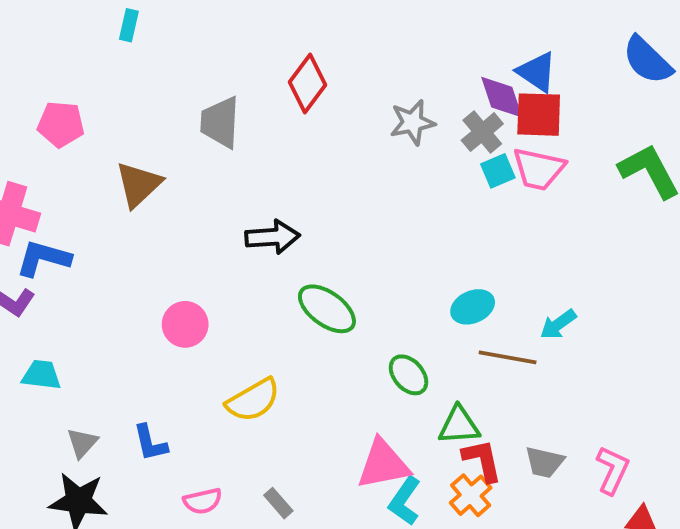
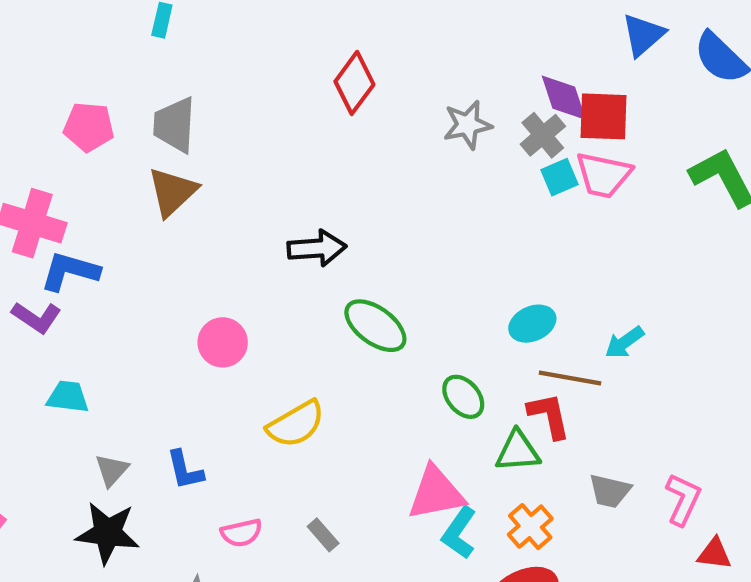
blue triangle: (537, 72) -> (643, 35), moved, turned 45
gray trapezoid: (220, 122) -> (175, 125), moved
red L-shape: (482, 460) -> (549, 416), moved

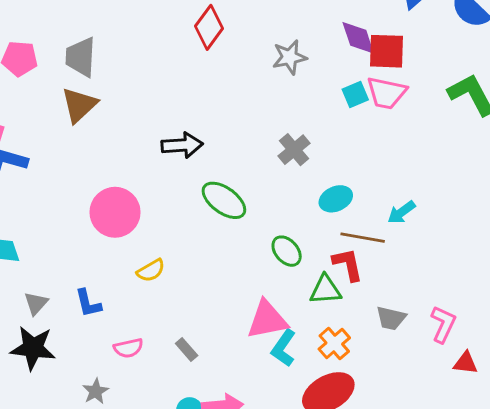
gray cross: (543, 135) -> (294, 150), moved
pink circle: (223, 342) -> (115, 212), size x1.4
yellow semicircle: (296, 424) -> (151, 270), moved, size x0.7

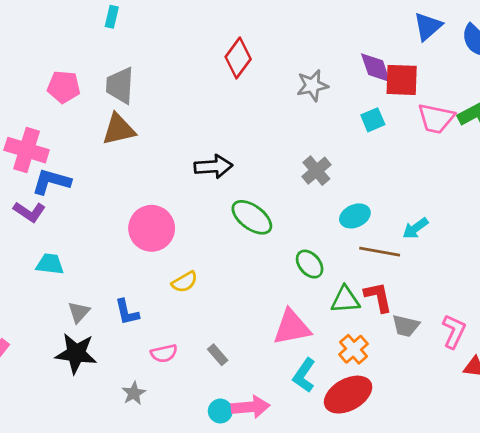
pink trapezoid: (387, 93) -> (436, 118), moved
brown triangle: (79, 105) -> (119, 129), turned 30
red L-shape: (348, 264) -> (378, 297), moved
cyan L-shape: (284, 348) -> (304, 375), moved

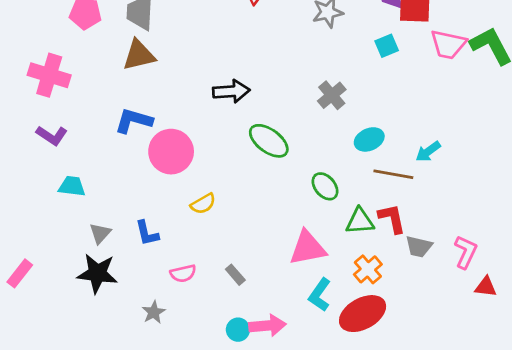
blue L-shape: (51, 182) -> (134, 121), moved

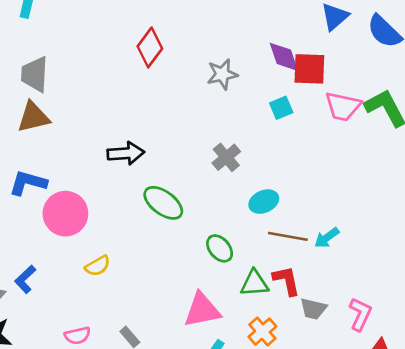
cyan arrow: (428, 152) -> (327, 238), moved
blue L-shape: (147, 233) -> (25, 279), moved, turned 60

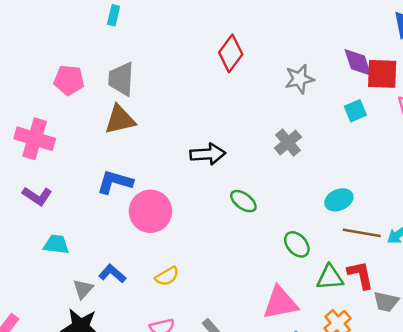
gray cross: (226, 157) -> (288, 143), moved
green ellipse: (163, 203) -> (243, 201), size x0.7
yellow semicircle: (98, 266) -> (167, 276), moved
blue L-shape: (25, 279) -> (112, 274), turned 84

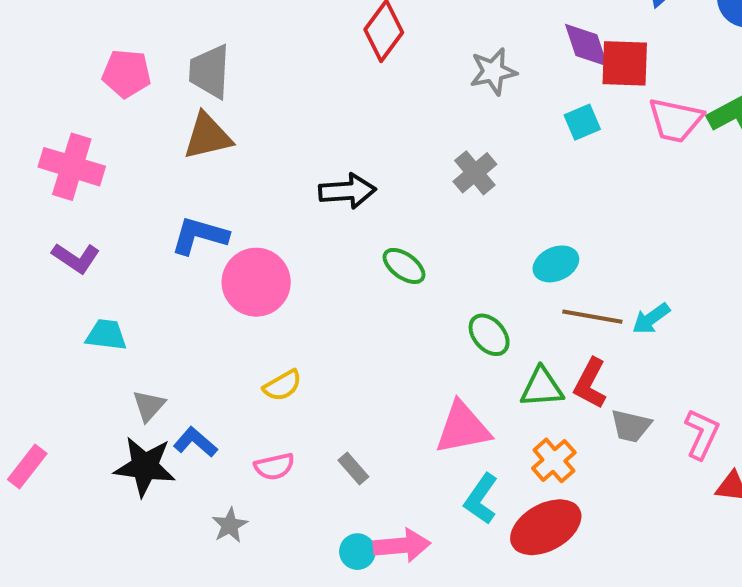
blue L-shape: (112, 274) -> (195, 442), moved
red L-shape: (360, 275) -> (590, 383), turned -140

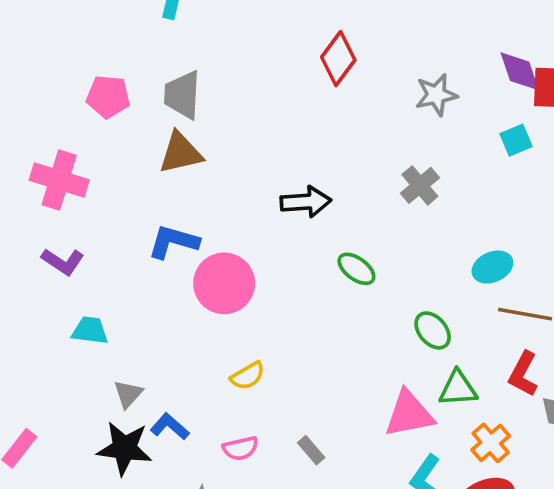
green triangle: (542, 387) -> (458, 388), moved

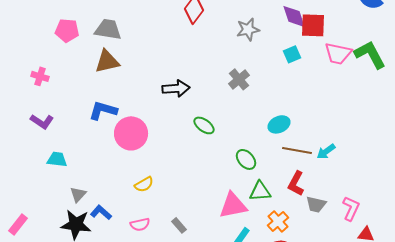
gray trapezoid: (182, 95) -> (108, 29), turned 96
pink cross: (59, 180) -> (40, 76), size x0.6

